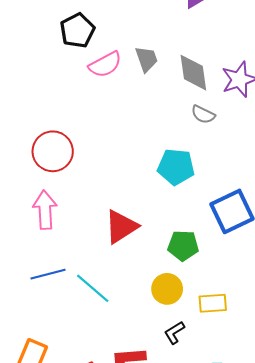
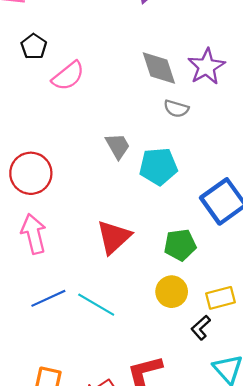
black pentagon: (77, 31) -> (34, 47), size x0.7
gray trapezoid: (146, 59) -> (118, 146), moved
black L-shape: (174, 333) -> (201, 328), moved

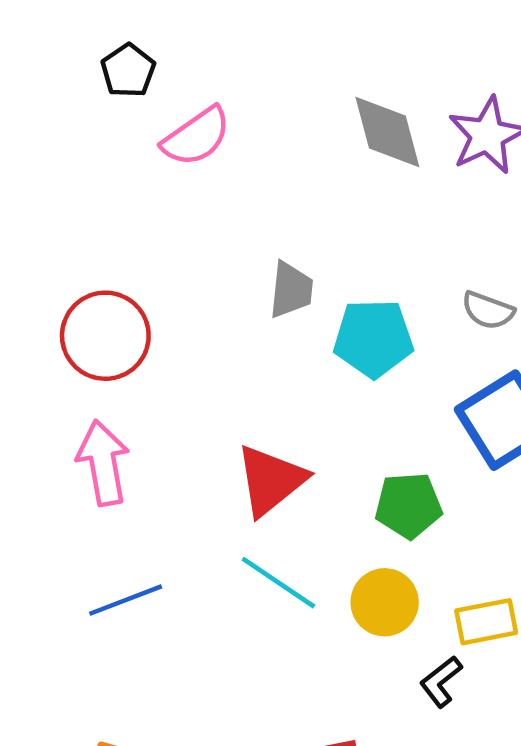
gray semicircle: (176, 109) -> (488, 310), moved
gray trapezoid: (118, 146) -> (291, 290), turned 32
cyan line: (96, 305) -> (278, 583), moved

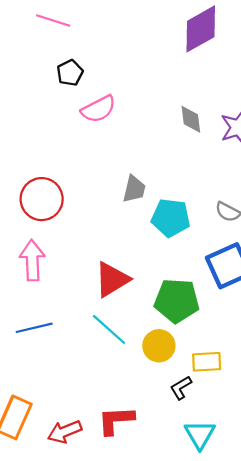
gray diamond: (387, 132) -> (191, 119), size x0.7
green pentagon: (408, 505) -> (177, 301), size x1.4

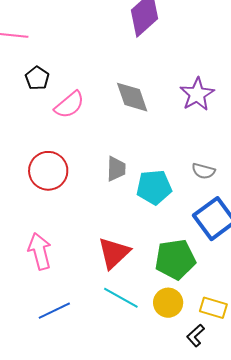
gray diamond: (191, 119) -> (132, 97), moved, size x1.4
red circle: (42, 199) -> (48, 171), moved
yellow rectangle: (207, 362) -> (213, 308), turned 32

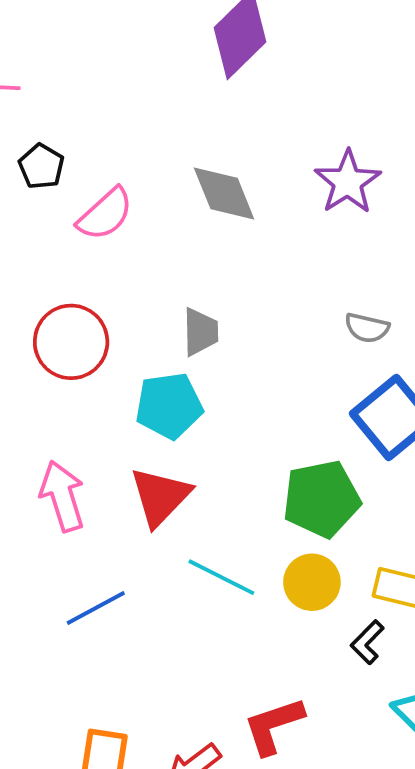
cyan pentagon: (154, 187) -> (169, 406), moved
red triangle: (114, 253) -> (160, 497), moved

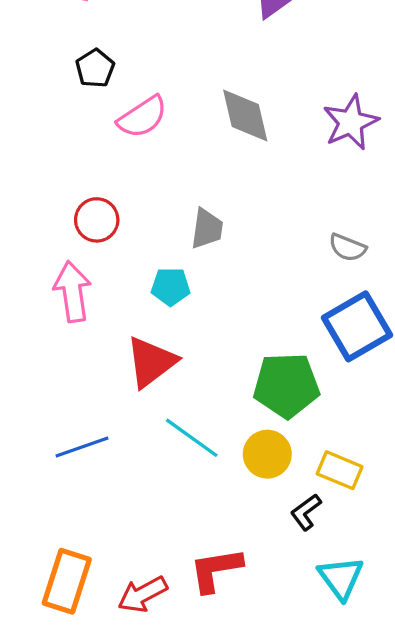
red circle: (71, 342) -> (97, 220), size x0.7
cyan pentagon: (169, 406) -> (171, 287), size x0.7
pink arrow: (62, 496) -> (73, 292), moved

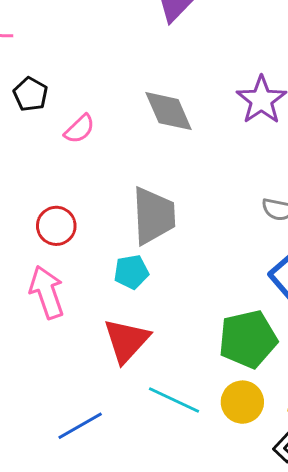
pink semicircle: (142, 117) -> (79, 129), size x0.7
gray trapezoid: (207, 229) -> (154, 216), size x1.6

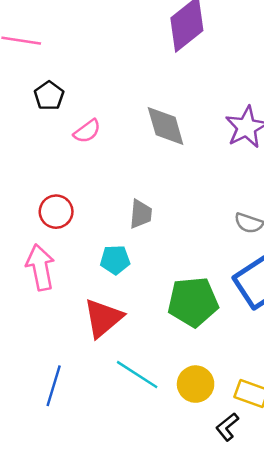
gray trapezoid: (154, 216) -> (141, 214), size x0.6
green pentagon: (248, 339) -> (193, 302), moved
blue line: (80, 426) -> (54, 386), turned -51

